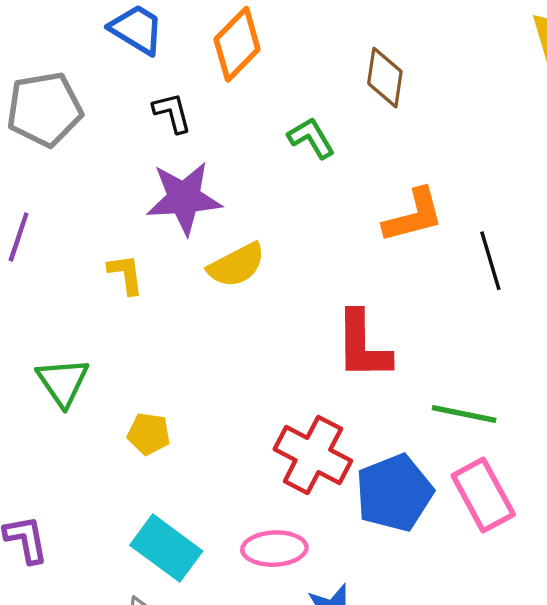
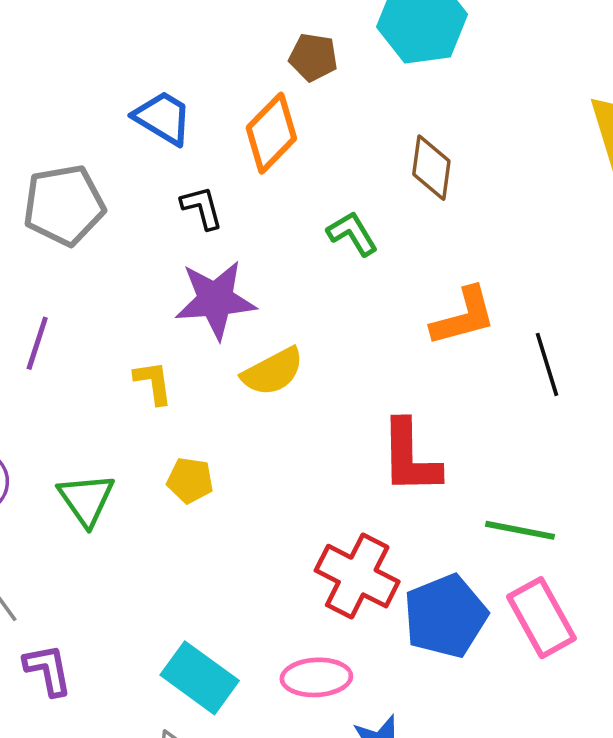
yellow pentagon: (149, 434) -> (190, 480), moved

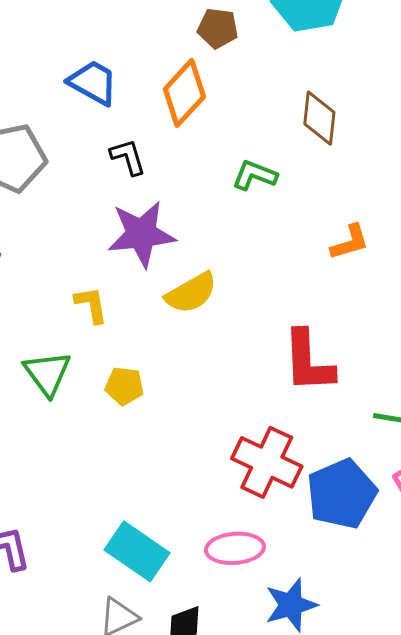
green L-shape: (352, 234) -> (255, 175), turned -36
orange L-shape: (463, 317) -> (350, 242), size x0.7
green triangle: (86, 499) -> (47, 373), moved

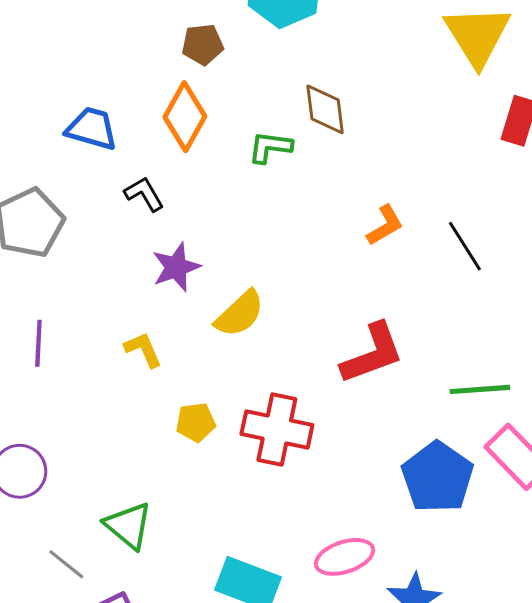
green L-shape: (255, 175) -> (270, 147), moved
purple star: (141, 234) -> (176, 267), size x0.7
red L-shape: (308, 361) -> (372, 354), turned -94
green triangle: (47, 373) -> (128, 525), moved
red cross: (267, 462) -> (277, 429), moved

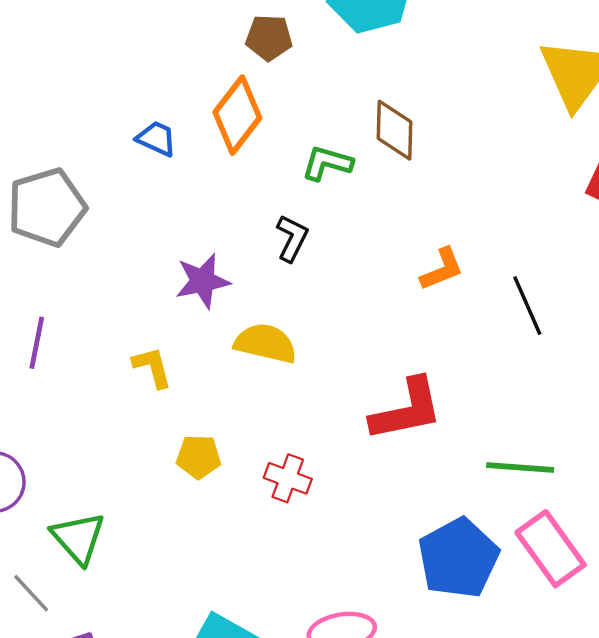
blue trapezoid: (92, 128) -> (156, 139), moved, size x0.7
black L-shape: (144, 194) -> (292, 238), moved, turned 48
yellow semicircle: (240, 314) -> (266, 343), turned -132
red cross: (277, 429) -> (288, 478), size x0.6
green triangle: (128, 525) -> (78, 538), moved

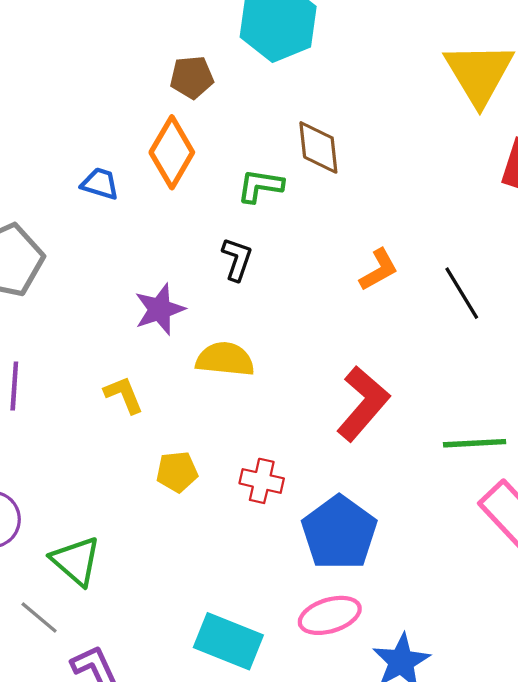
red L-shape: (407, 410) -> (363, 404), turned -30
blue pentagon: (458, 558) -> (339, 533), moved

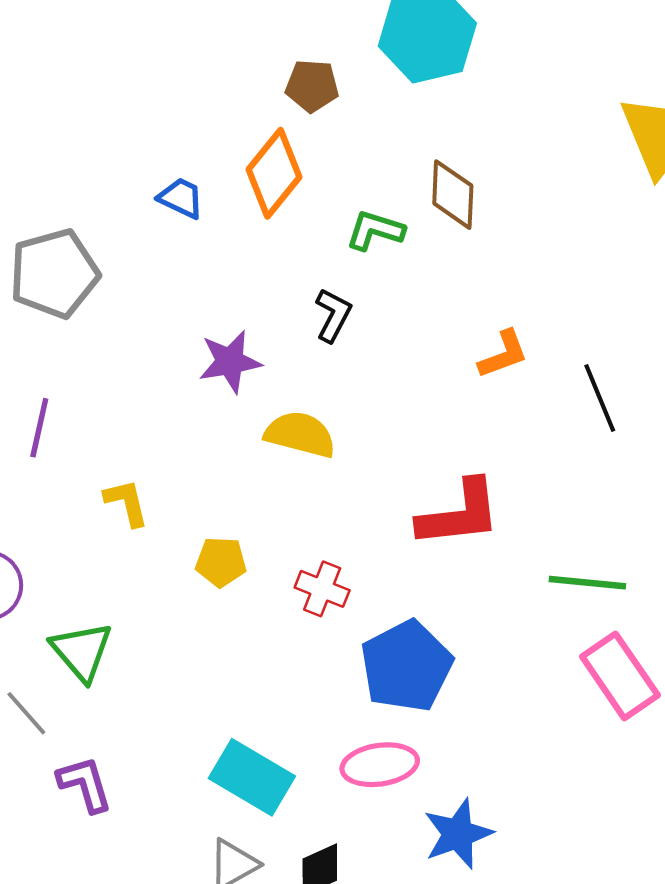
yellow L-shape: (124, 395) -> (127, 503), moved
red L-shape: (363, 404) -> (459, 514), turned 34

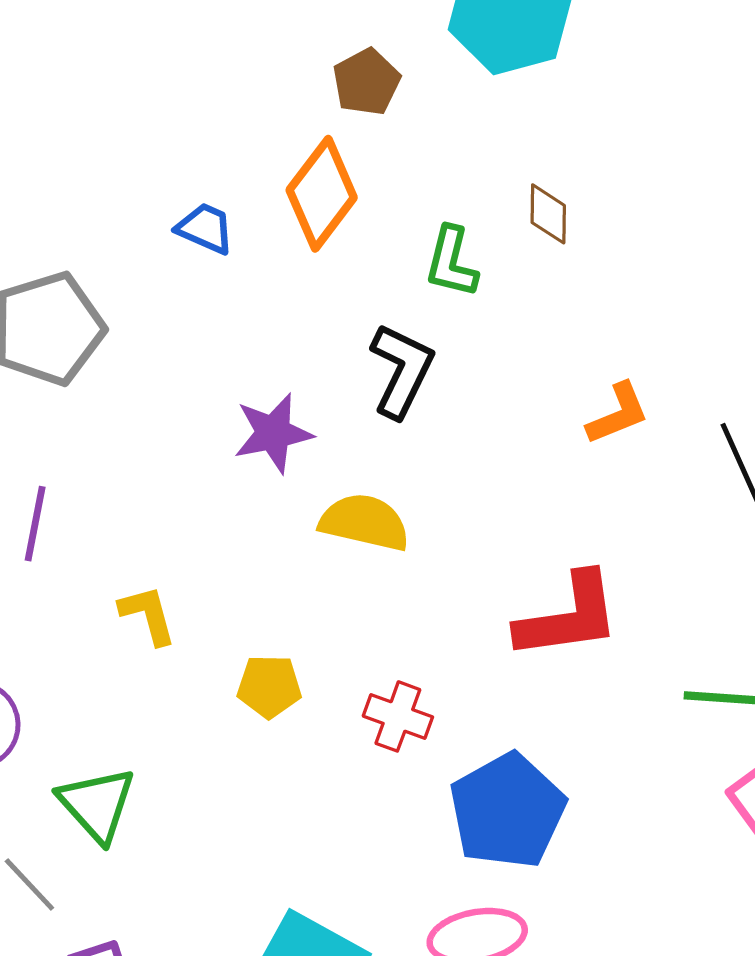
brown pentagon: (312, 86) -> (366, 82), turned -30
brown diamond: (453, 195) -> (548, 214), size x0.7
green L-shape: (375, 230) -> (451, 262), turned -92
black L-shape: (333, 315) -> (402, 371), size x1.4

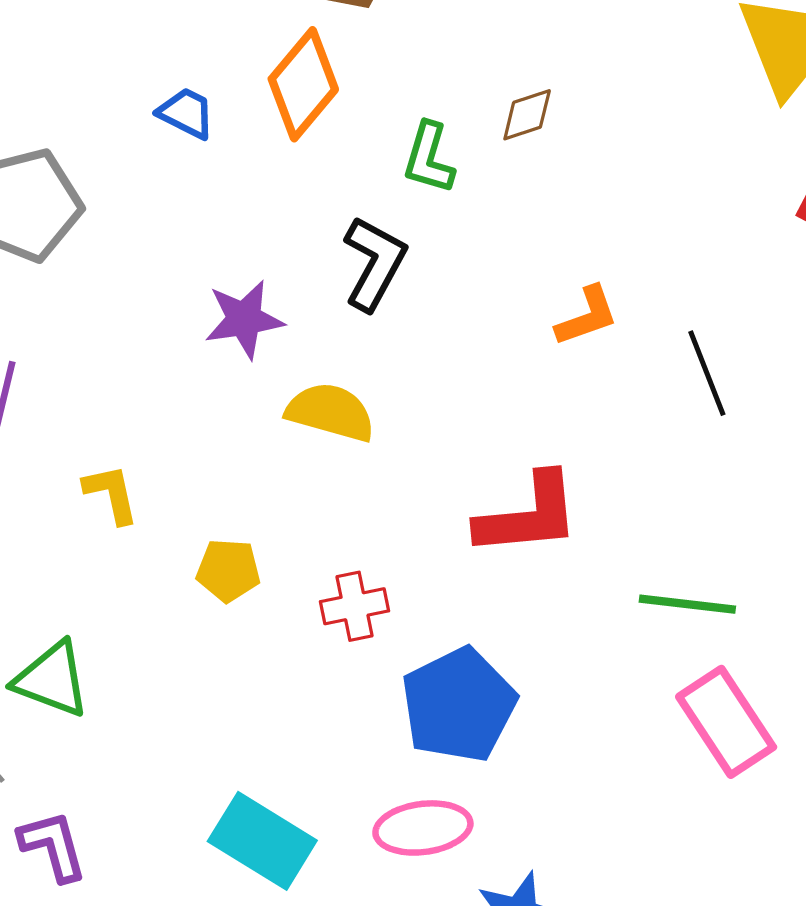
brown diamond: (548, 214) -> (527, 115), turned 68
red cross: (398, 716) -> (355, 606), turned -34
green triangle: (97, 804) -> (52, 679), turned -30

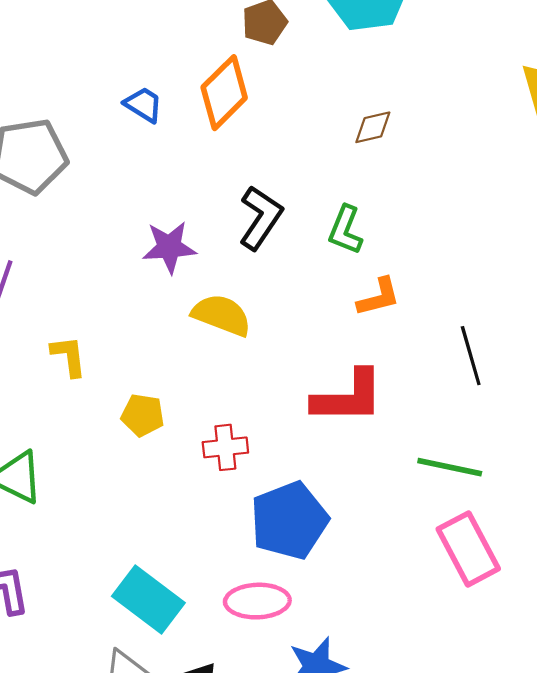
green L-shape: (429, 158) -> (345, 230), moved
orange L-shape: (587, 316) -> (379, 297), moved
black line: (707, 373) -> (471, 356), moved

